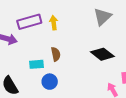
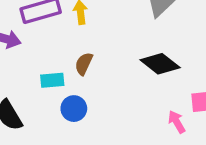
brown semicircle: (56, 54) -> (84, 64), turned -144

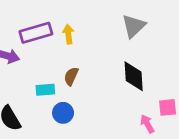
black diamond: (160, 64) -> (134, 76), turned 48

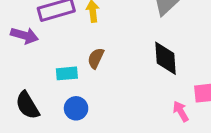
blue circle: (63, 113) -> (76, 108), moved

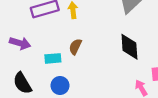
purple arrow: (24, 35) -> (20, 43), moved

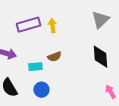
brown semicircle: (75, 47) -> (54, 57), turned -136

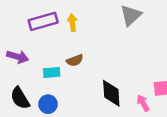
black diamond: (100, 57) -> (111, 93), moved
blue circle: (41, 90) -> (48, 104), moved

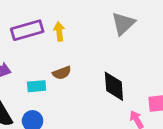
black diamond: (111, 93) -> (114, 86), moved

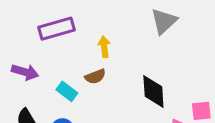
yellow arrow: (59, 32) -> (104, 47), moved
cyan rectangle: (37, 86) -> (67, 91), turned 42

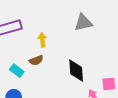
gray triangle: (164, 21) -> (83, 22), turned 30

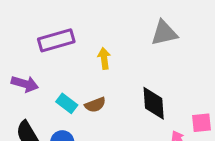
brown semicircle: (36, 60) -> (95, 105), moved

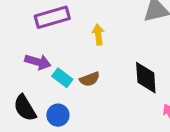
purple arrow: (25, 84) -> (38, 62), moved

